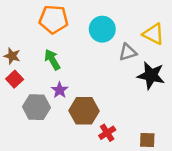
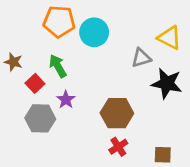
cyan circle: (102, 29) -> (94, 32), moved
red square: (15, 79) -> (35, 83), moved
brown hexagon: (84, 111) -> (117, 113), moved

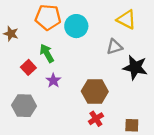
yellow triangle: (169, 38) -> (126, 20), moved
brown star: (13, 62) -> (11, 34), moved
gray hexagon: (40, 118) -> (24, 106), moved

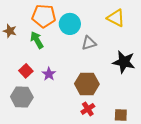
gray triangle: (114, 47) -> (89, 43), moved
green arrow: (47, 53) -> (37, 40), moved
red square: (28, 67) -> (26, 71), moved

